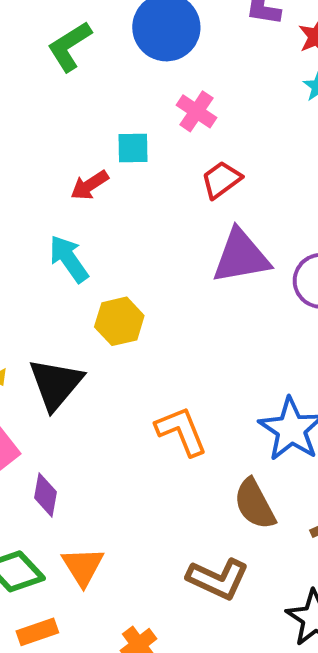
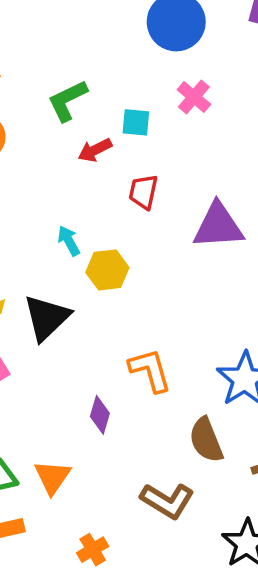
green L-shape: (70, 46) -> (68, 101), moved
red trapezoid: (221, 180) -> (143, 192), moved, turned -48
cyan arrow: (69, 259) -> (69, 241), moved, size x0.7
purple diamond: (46, 495) -> (100, 415), moved

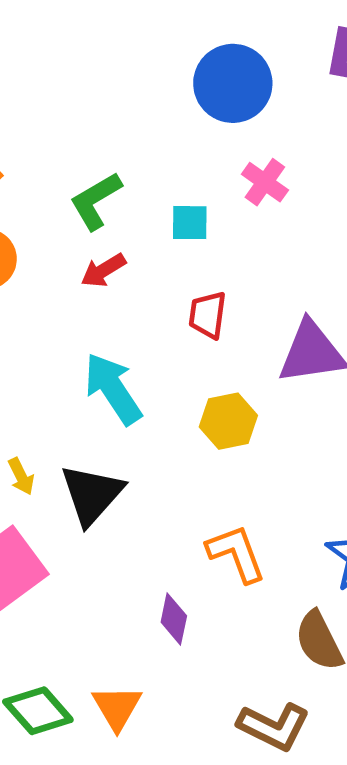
red arrow: (95, 150) -> (103, 270), moved
cyan arrow: (69, 241) -> (113, 389), size x1.8
yellow hexagon: (107, 270) -> (228, 421), moved

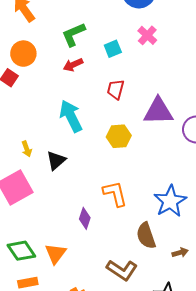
cyan square: (190, 223) -> (113, 49), turned -30
black triangle: (92, 494) -> (56, 160), size x0.7

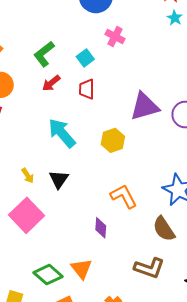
red trapezoid: (116, 89) -> (87, 89), moved

